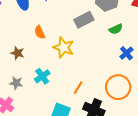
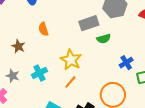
green semicircle: (116, 29) -> (104, 39), moved
yellow star: (64, 48) -> (71, 60), moved
orange line: (78, 88) -> (70, 82), moved

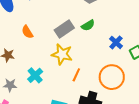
gray rectangle: (89, 23) -> (64, 29), moved
orange line: (70, 82) -> (76, 75), moved

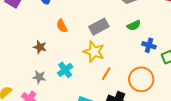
green semicircle: (88, 25) -> (134, 25), moved
blue cross: (116, 42) -> (149, 45), turned -32

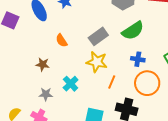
green semicircle: (134, 25) -> (133, 31), size x1.6
blue cross: (149, 45) -> (138, 59), moved

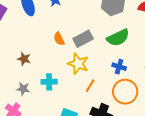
orange semicircle: (62, 41) -> (59, 39), moved
cyan cross: (71, 84) -> (49, 82), turned 35

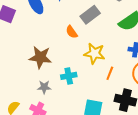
gray rectangle: (83, 39) -> (90, 15), moved
brown star: (24, 59) -> (40, 57), size x1.6

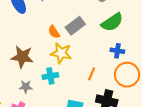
gray rectangle: (90, 15) -> (75, 26), moved
yellow star: (94, 54) -> (61, 53), moved

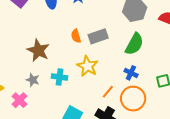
green semicircle: (112, 22) -> (134, 44), turned -45
yellow star: (61, 53) -> (87, 66), moved
orange line: (92, 74) -> (108, 92), moved

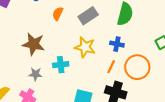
orange semicircle: (76, 36) -> (58, 14), moved, turned 56
blue cross: (131, 73) -> (117, 44), moved

